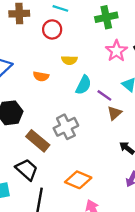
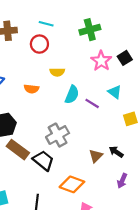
brown triangle: (115, 113) -> (96, 156), moved
brown rectangle: (38, 141) -> (18, 150), moved
black trapezoid: (27, 170) -> (43, 161), moved

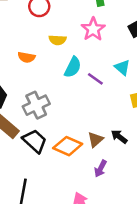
pink star: (101, 61) -> (93, 29), moved
gray cross: (58, 135) -> (36, 105), moved
purple arrow: (122, 181) -> (101, 169), moved
orange diamond: (72, 184) -> (68, 146), moved

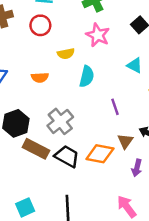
purple line: (95, 79) -> (115, 107), moved, turned 49

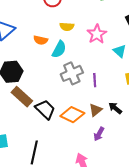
pink star: (98, 35) -> (97, 34), moved
cyan semicircle: (87, 76) -> (59, 49), moved
gray cross: (60, 121) -> (72, 73), moved

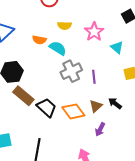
cyan semicircle: (59, 49) -> (58, 48), turned -84
orange diamond: (72, 115) -> (73, 111), turned 30

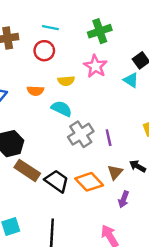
pink star: (94, 32) -> (95, 66), moved
orange semicircle: (39, 40) -> (35, 91), moved
cyan triangle: (117, 47) -> (131, 80), moved

